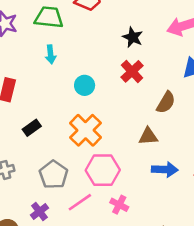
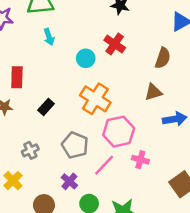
red cross: (132, 71) -> (115, 44), moved

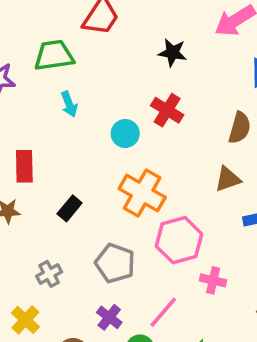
pink line: (104, 165) -> (163, 312), moved

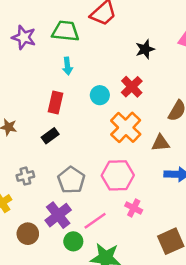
black star: (173, 53) -> (145, 49), turned 30
red rectangle: (24, 166) -> (56, 103), moved
orange cross: (142, 193) -> (126, 127), moved
purple cross: (109, 317) -> (58, 215), size x1.5

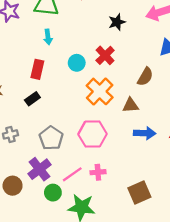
pink cross: (134, 208) -> (98, 172), moved, turned -32

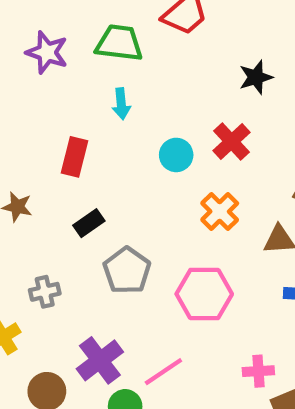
red rectangle: (37, 69) -> (74, 157), moved
orange cross: (100, 91) -> (220, 211), size x0.7
gray pentagon: (51, 138) -> (127, 270), moved
pink cross: (98, 172) -> (258, 371), moved

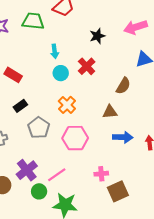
cyan arrow: (121, 104) -> (55, 51), moved
red rectangle: (74, 157) -> (13, 75), turned -72
orange cross: (220, 211) -> (67, 105), moved

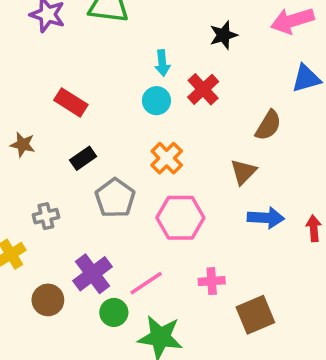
cyan arrow: (55, 51) -> (162, 63), moved
brown triangle: (110, 112) -> (243, 172), turned -42
pink cross: (101, 174) -> (212, 281), moved

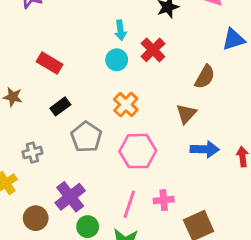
pink line: (146, 283) -> (129, 204), moved, turned -36

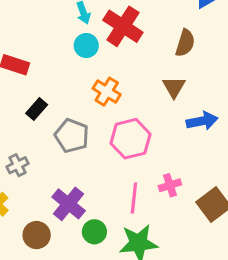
red cross: (153, 50) -> (123, 26), size x1.4

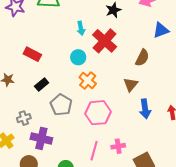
cyan circle: (86, 46) -> (78, 57), moved
blue arrow: (202, 121) -> (145, 109), turned 84
purple cross: (69, 204) -> (41, 138), moved, turned -35

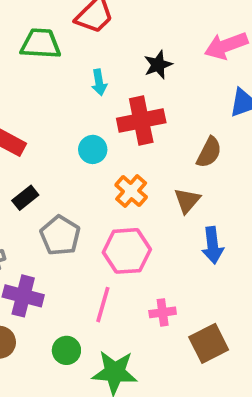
cyan arrow: (81, 28) -> (99, 82), moved
red cross: (105, 41) -> (141, 120), turned 35
orange cross: (88, 80) -> (131, 191), moved
pink line: (94, 151) -> (103, 305), moved

